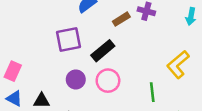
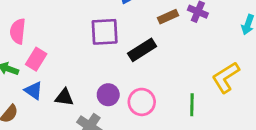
purple circle: (76, 79) -> (108, 95), moved
pink circle: (108, 81) -> (142, 102), moved

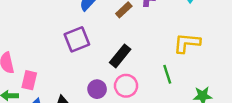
black rectangle: (142, 50) -> (120, 56), moved
yellow L-shape: (226, 77) -> (187, 43), turned 56

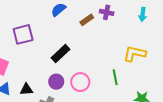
purple square: (77, 39) -> (23, 34), moved
black rectangle: (120, 56) -> (61, 54), moved

